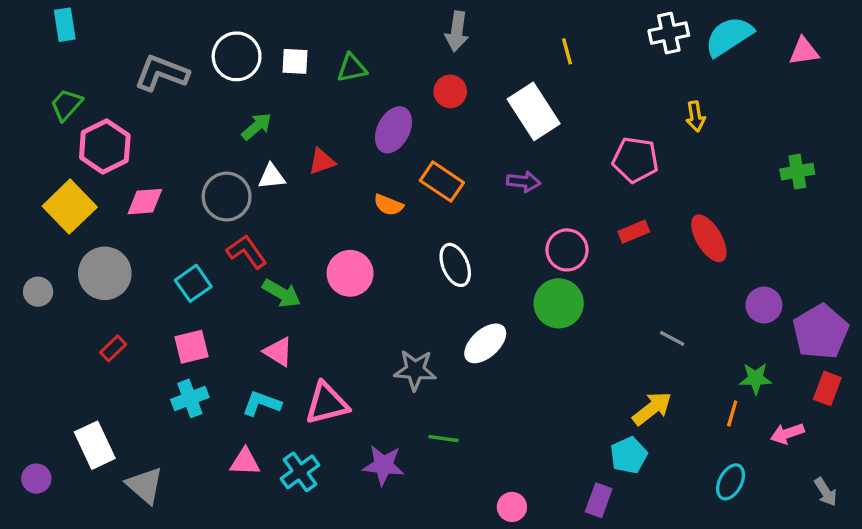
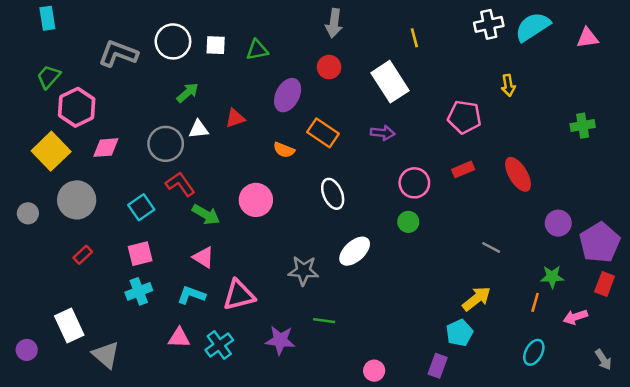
green circle: (559, 303) -> (408, 222), size x0.6

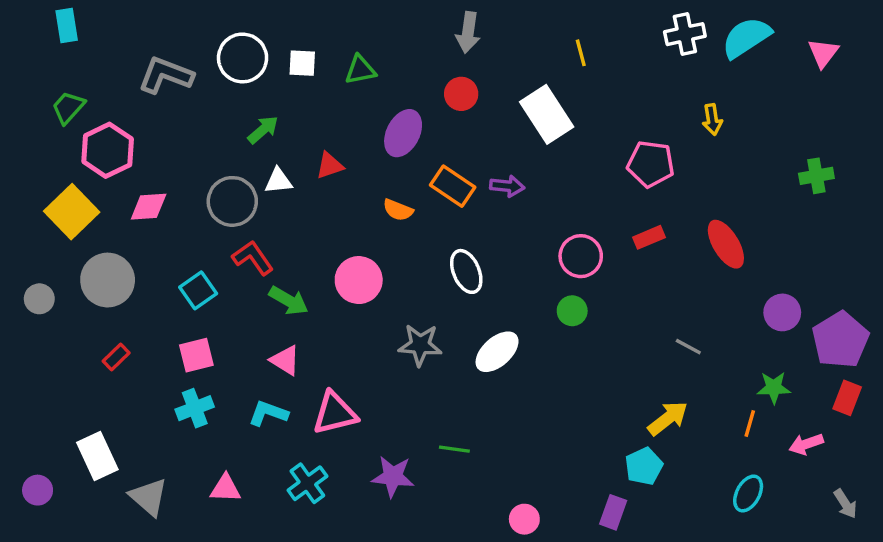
pink triangle: (587, 38) -> (823, 53), turned -45
purple arrow: (383, 133) -> (507, 186), moved
gray star: (303, 271) -> (420, 345), moved
pink triangle: (179, 338) -> (225, 488), moved

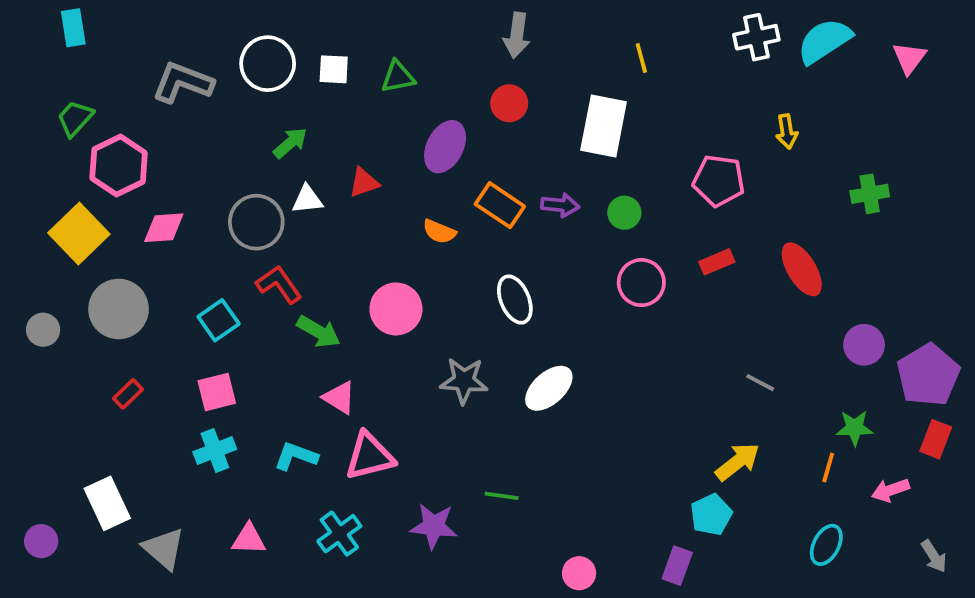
white rectangle: (547, 114) -> (604, 126), turned 44
green cross: (816, 176) -> (870, 194), moved
green circle: (572, 311) -> (624, 213), moved
pink triangle: (285, 360) -> (339, 398), moved

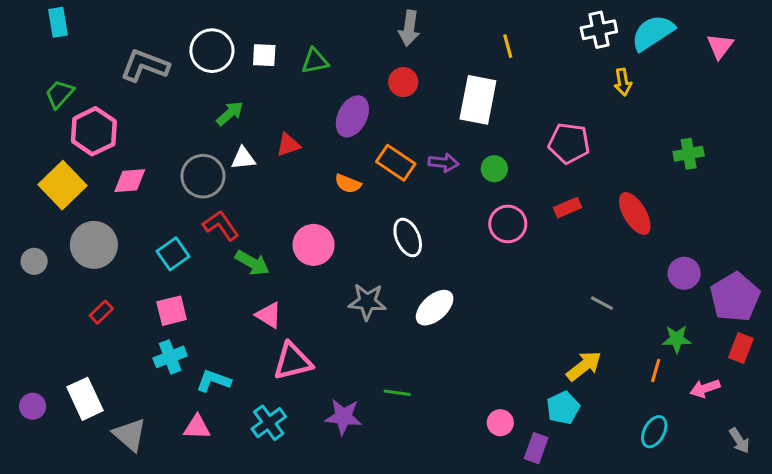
yellow arrow: (787, 132) -> (623, 82), moved
cyan L-shape: (296, 456) -> (213, 381), moved
purple circle: (41, 541) -> (33, 406), moved
pink circle: (579, 573) -> (500, 423), moved

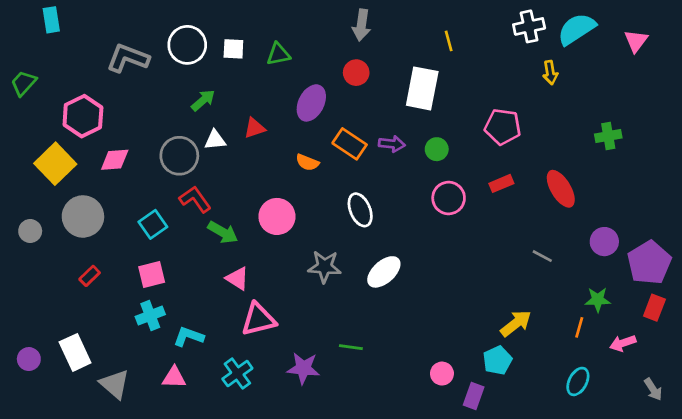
green trapezoid: (59, 94) -> (24, 83), moved
gray line: (602, 303) -> (542, 256), moved

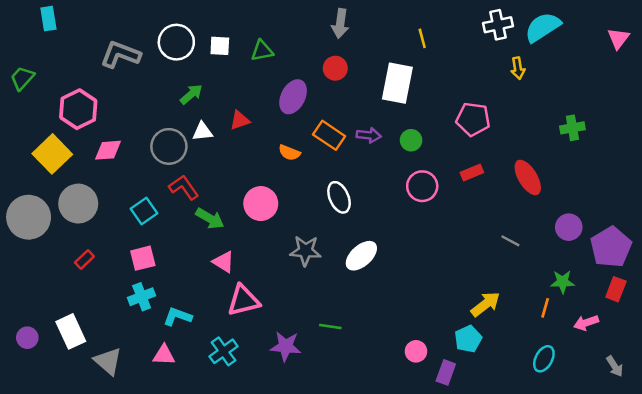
pink triangle: (636, 41) -> (618, 38), moved
gray circle: (30, 231) -> (29, 217), size x2.0

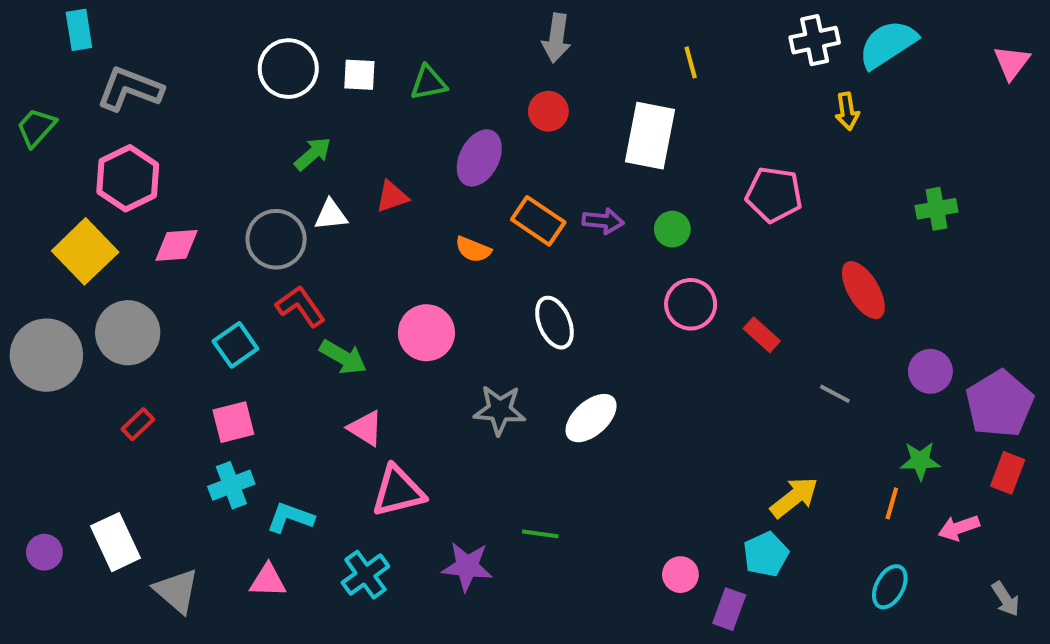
gray L-shape: (120, 55) -> (130, 89), moved
red rectangle: (472, 173) -> (762, 335), moved, turned 65

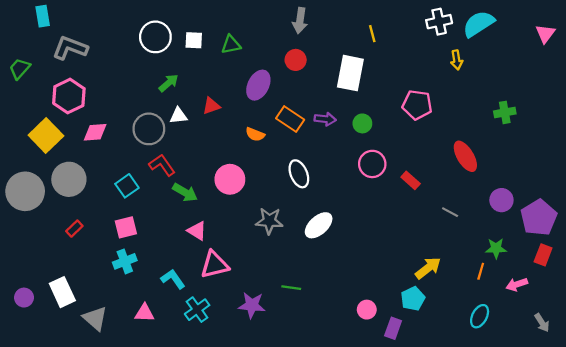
cyan L-shape: (290, 518) -> (173, 279), moved, turned 35

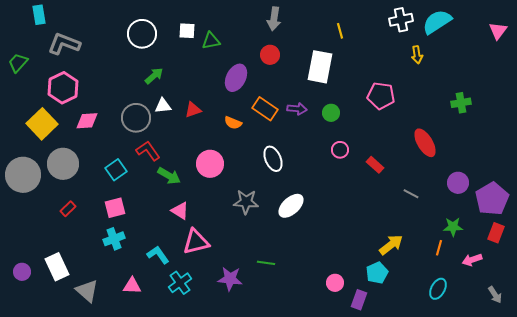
white square: (194, 40) -> (187, 31), moved
red triangle: (211, 106) -> (193, 110), moved
pink circle: (372, 164) -> (340, 150), size x0.7

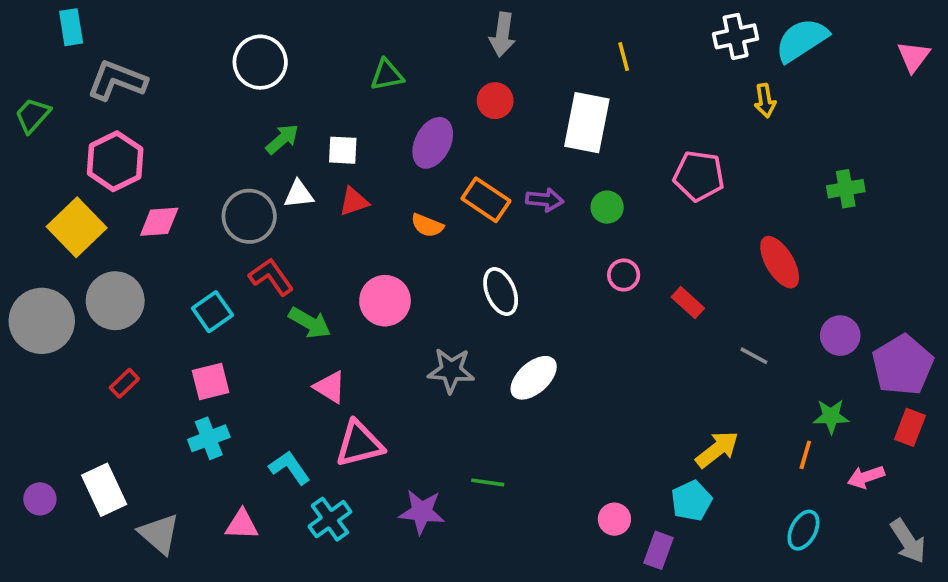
white square: (187, 31) -> (343, 150), moved
gray arrow: (495, 295) -> (908, 541), size x1.4

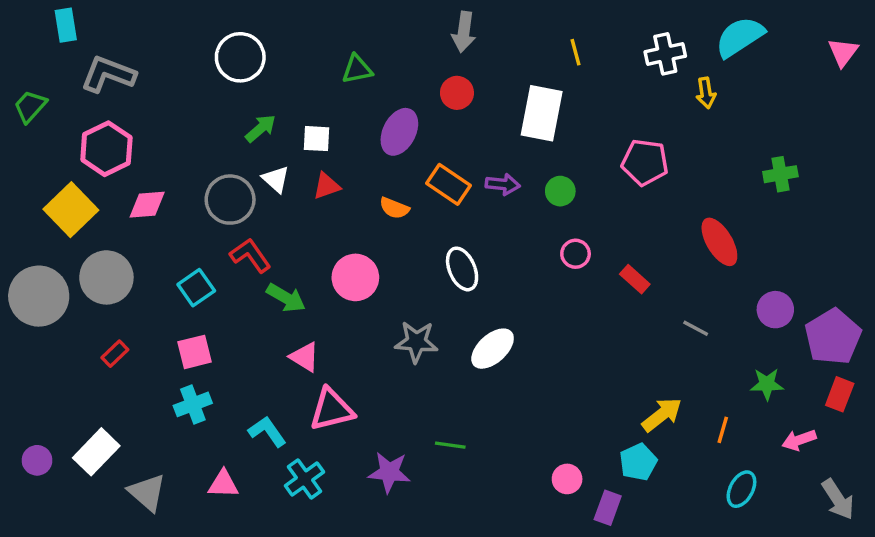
white cross: (736, 36) -> (665, 54), moved
white triangle: (299, 194) -> (276, 179), turned 48
orange line: (805, 455) -> (723, 430), moved
white rectangle: (104, 490) -> (96, 452), turned 69

